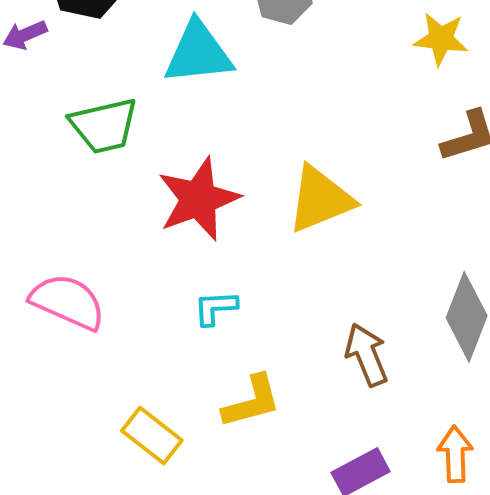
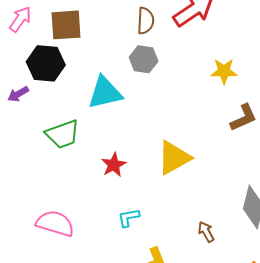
red star: (198, 199) -> (114, 165), size x0.6
brown arrow: (367, 355) -> (206, 232), size x0.7

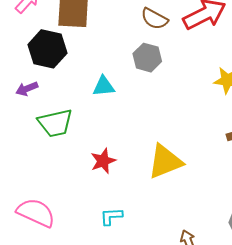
brown semicircle: (146, 21) -> (154, 19), turned 108
cyan triangle: (105, 93) -> (104, 86), size x0.6
purple arrow: (18, 94) -> (27, 89), moved

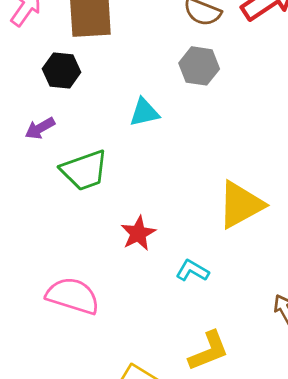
black hexagon: (47, 49) -> (62, 71), size x0.7
red star: (103, 161) -> (138, 233), moved
cyan L-shape: (111, 216) -> (192, 271), moved, turned 40

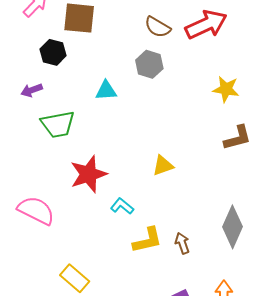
yellow triangle: (241, 205) -> (163, 166), size x0.6
red star: (138, 233) -> (88, 174), size x1.5
yellow L-shape: (209, 351) -> (147, 240), moved

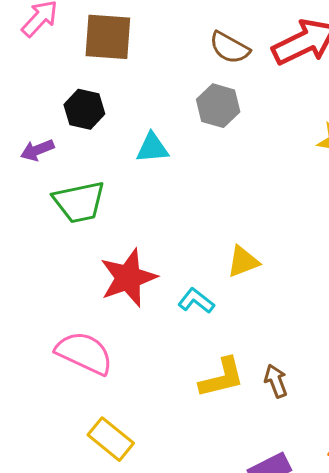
black hexagon: (53, 52) -> (84, 109), moved
cyan L-shape: (122, 206) -> (196, 301), moved
pink semicircle: (36, 210) -> (84, 353), moved

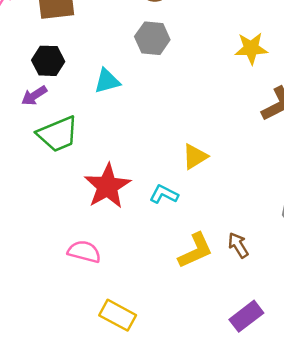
purple arrow: (37, 150) -> (34, 96), moved
pink semicircle: (84, 353) -> (84, 252), size x0.7

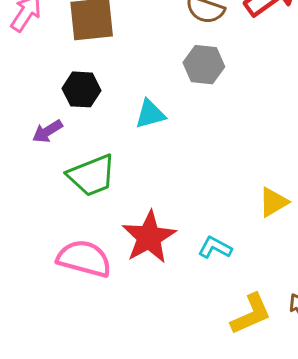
purple arrow: (34, 96) -> (47, 131), moved
yellow triangle: (195, 157) -> (273, 202), moved
pink semicircle: (84, 252) -> (84, 259), moved, size x1.4

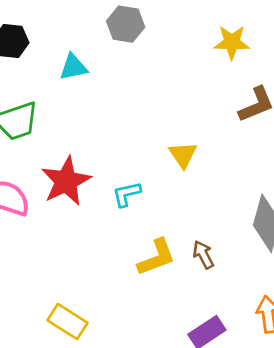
yellow triangle: (273, 202) -> (183, 155), turned -36
cyan L-shape: (215, 248) -> (127, 194), turned -44

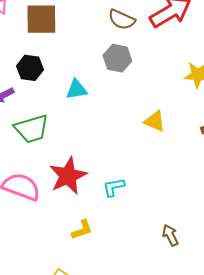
yellow triangle: (183, 155) -> (155, 121), moved, turned -35
yellow L-shape: (157, 257) -> (82, 230), moved, size x0.7

